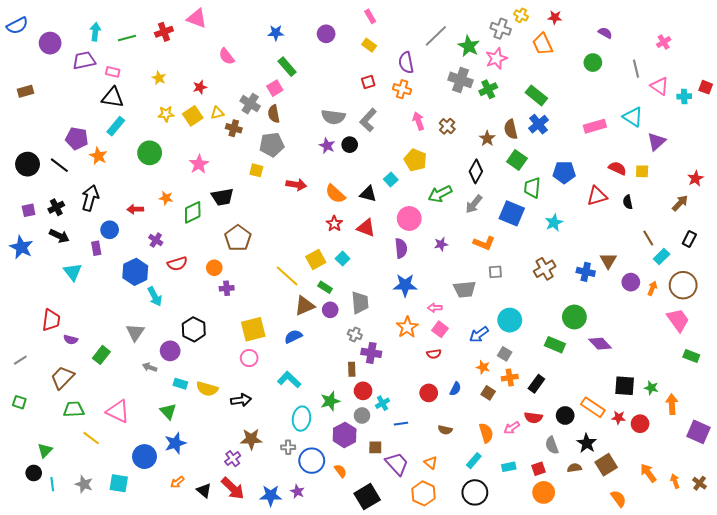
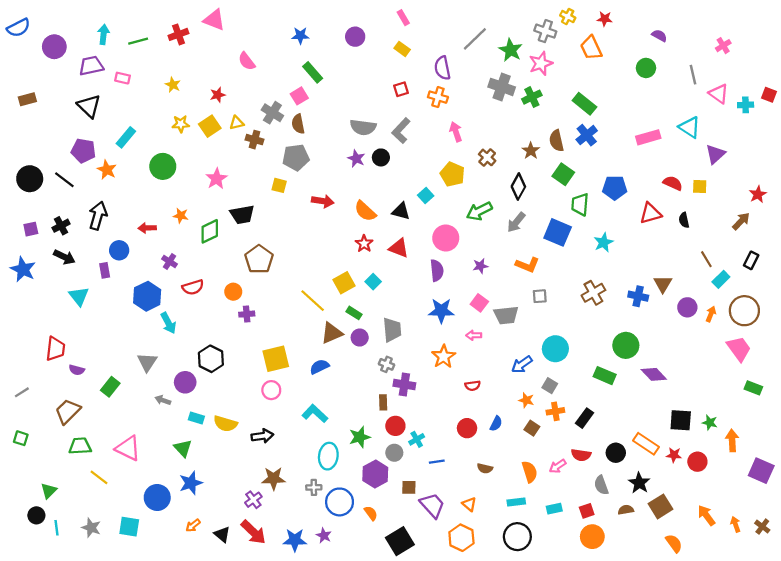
black triangle: (113, 97) -> (89, 106), moved, turned 35
brown cross: (447, 126) -> (487, 157), moved
pink square: (440, 329) -> (479, 303), moved
cyan rectangle: (474, 461) -> (516, 502), turned 42

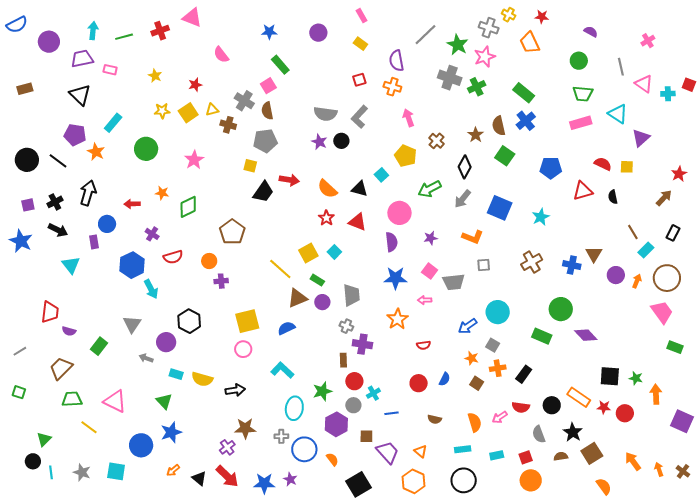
green trapezoid: (580, 204) -> (583, 94), moved, turned -90
black trapezoid: (242, 214) -> (263, 192), moved, turned -45

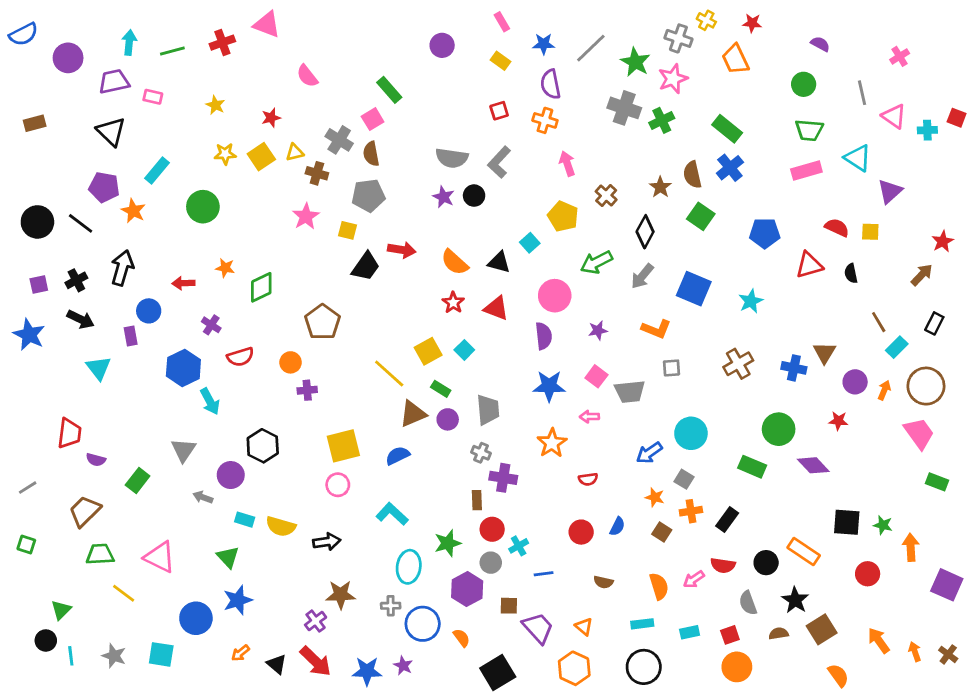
blue star: (269, 32) -> (544, 44), moved
pink star: (194, 160) -> (306, 216), moved
red star: (604, 407) -> (838, 421), moved

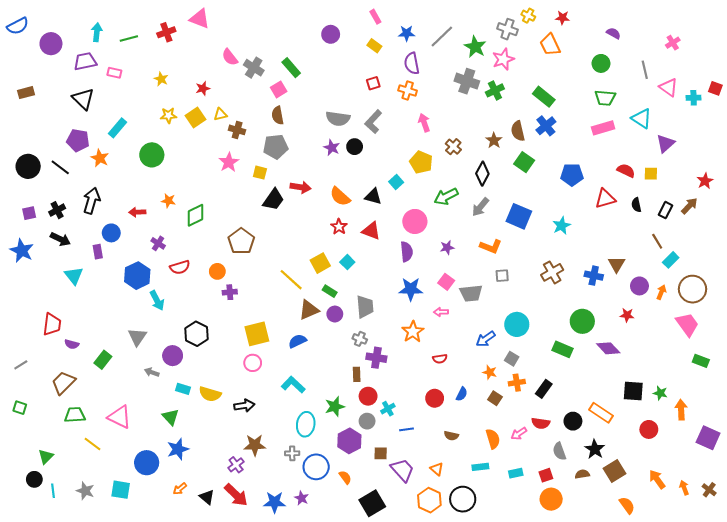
gray cross: (339, 140) -> (254, 68), moved
black rectangle: (934, 323) -> (665, 210), moved
black circle: (644, 667) -> (463, 499), moved

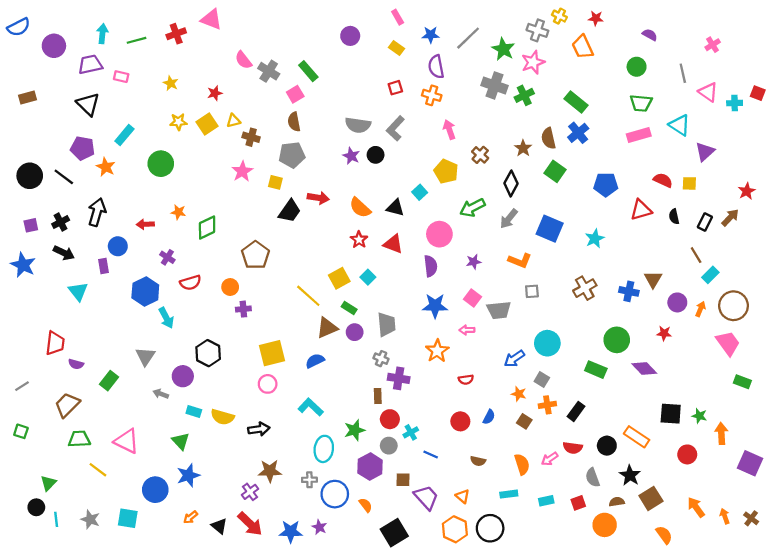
blue line: (407, 429) -> (431, 454), turned 32
orange circle: (551, 499) -> (605, 525), moved

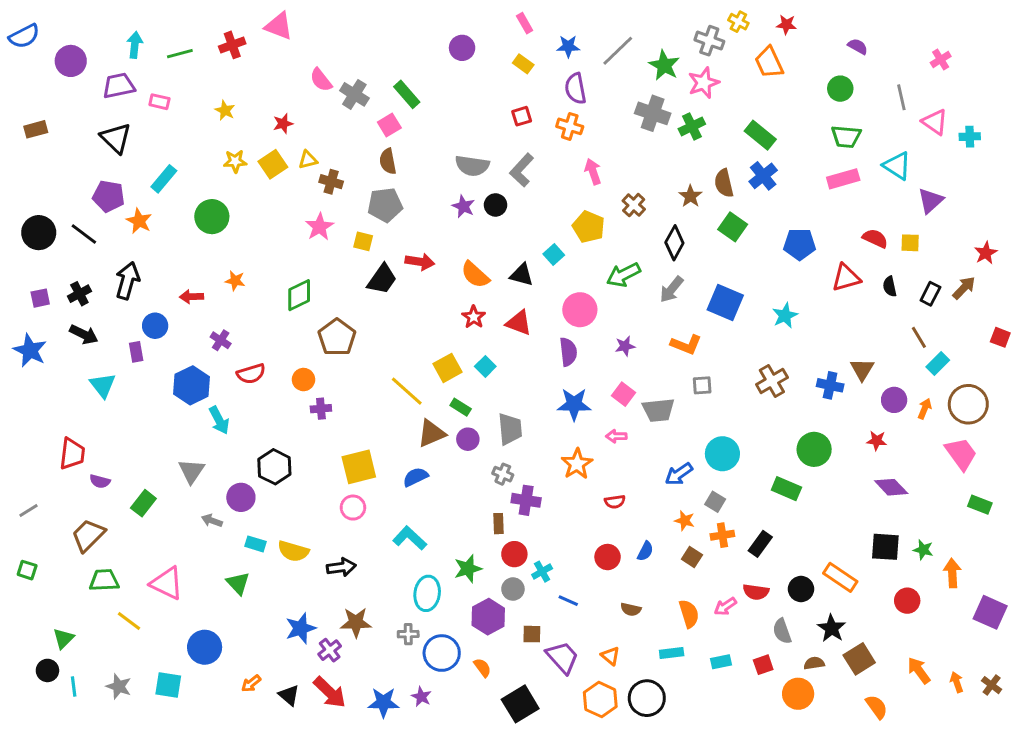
red square: (758, 93) -> (1000, 337), moved
green diamond: (207, 228) -> (299, 295), moved
purple diamond: (644, 369) -> (891, 487), moved
blue star: (188, 475) -> (301, 628), moved

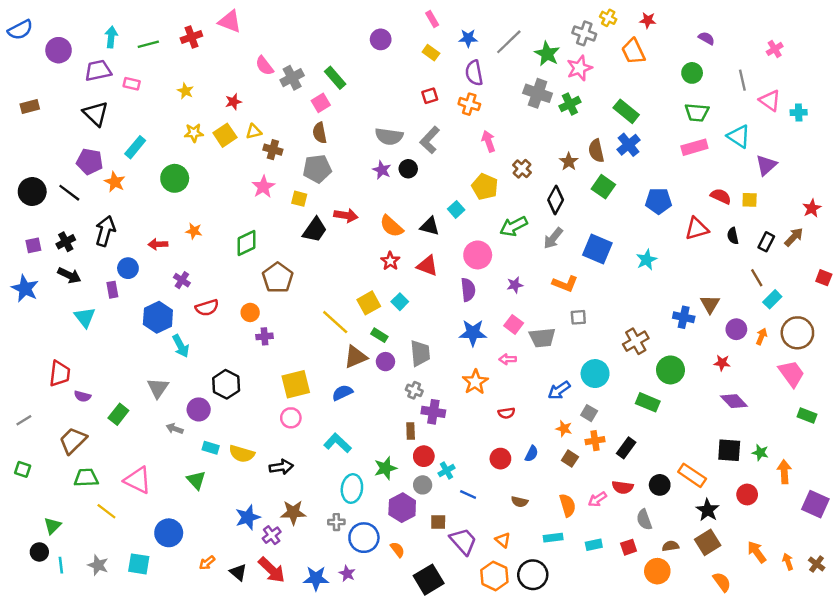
gray cross: (354, 94) -> (292, 78), turned 30
brown cross: (772, 381) -> (636, 341), moved
black star: (832, 628) -> (708, 510), moved

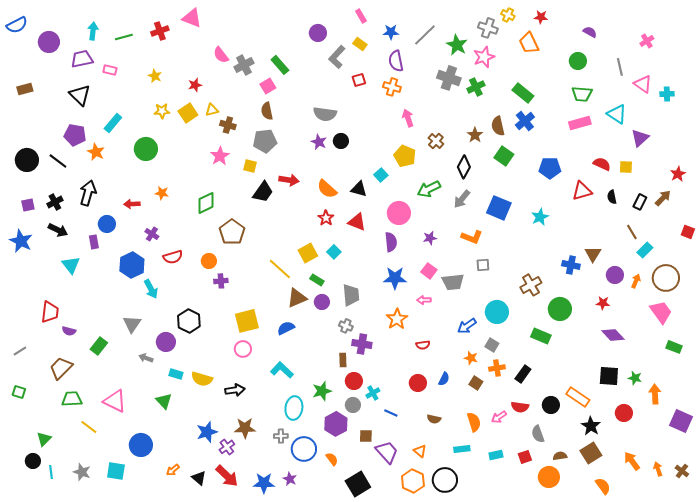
gray L-shape: (430, 140) -> (337, 57), moved

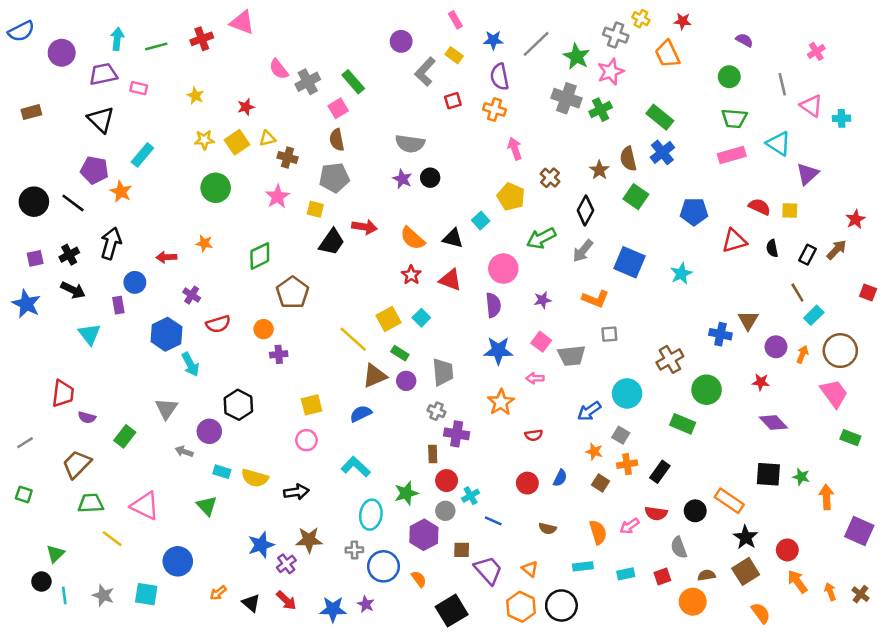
green circle: (146, 149) -> (216, 188), moved
yellow square: (247, 321) -> (312, 405), size x0.7
red circle: (624, 413) -> (787, 550), moved
red arrow: (227, 476) -> (286, 600), size x0.7

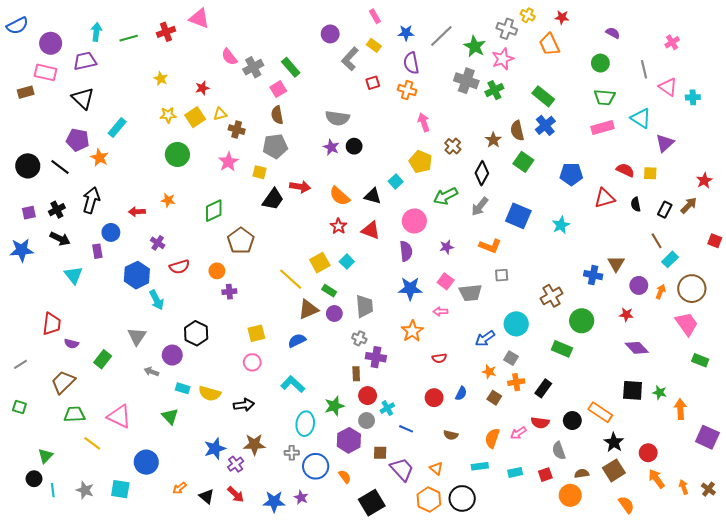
pink rectangle: (139, 88) -> (45, 72), moved, size x1.5
blue star: (26, 304) -> (22, 250), turned -30
orange semicircle: (598, 532) -> (492, 438), turned -144

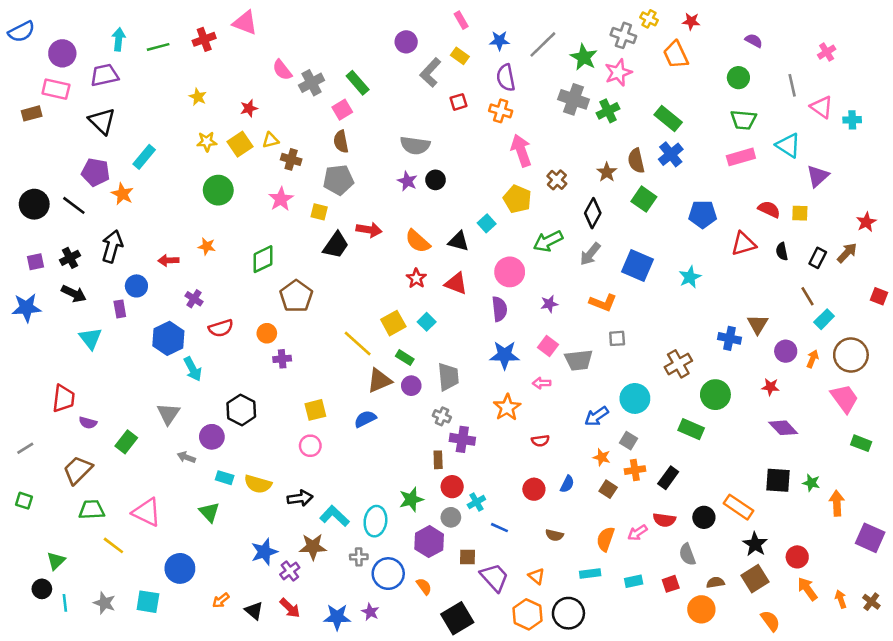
pink arrow: (424, 122) -> (521, 150), size x1.4
cyan L-shape: (293, 384) -> (335, 516), moved

